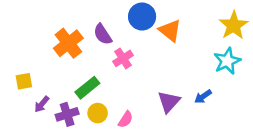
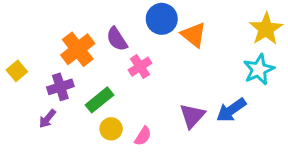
yellow square: (24, 81) -> (17, 71), moved, turned -30
blue arrow: (203, 97) -> (231, 110), size x1.5
purple cross: (67, 114) -> (60, 87), moved

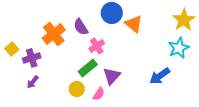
purple cross: (60, 87) -> (32, 58), moved
green rectangle: (99, 100) -> (88, 68), moved
purple triangle: (192, 116) -> (112, 76), moved

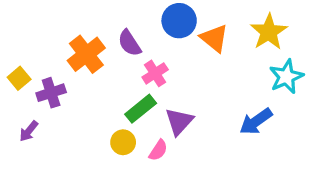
yellow star: (184, 20) -> (269, 32), moved
purple arrow: (33, 82) -> (29, 131), moved

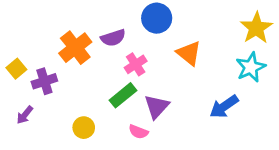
yellow star: (269, 32) -> (256, 28), moved
orange triangle: (214, 38) -> (189, 53), moved
purple semicircle: (129, 43) -> (113, 38), turned -75
yellow circle: (123, 142) -> (84, 128), moved
pink semicircle: (158, 150) -> (138, 132), turned 78

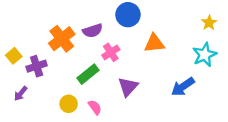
yellow star: (256, 28) -> (209, 23), size x0.6
orange triangle: (189, 53) -> (154, 43), turned -45
green rectangle: (123, 95) -> (88, 74), moved
pink semicircle: (138, 132) -> (95, 107), moved, turned -147

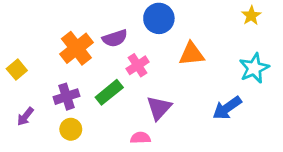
yellow star: (209, 23) -> (251, 16), moved
purple cross: (37, 66) -> (67, 97), moved
yellow circle: (69, 104) -> (71, 129), moved
pink semicircle: (95, 107) -> (140, 138), moved, turned -56

